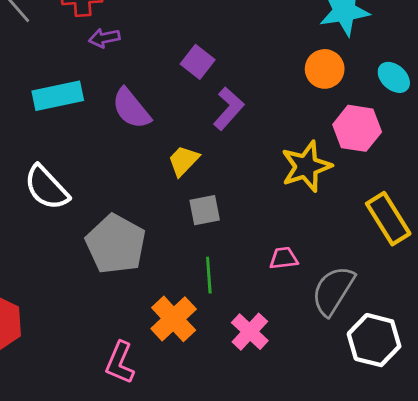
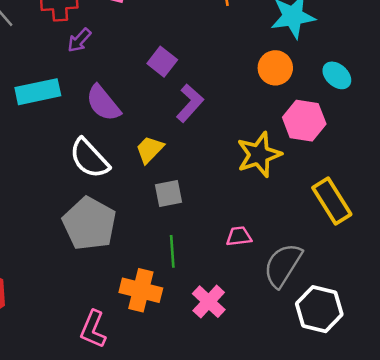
purple arrow: (104, 38) -> (79, 40), turned -36
white semicircle: (46, 188) -> (89, 158), moved
orange cross: (174, 319) -> (141, 290), turned -33

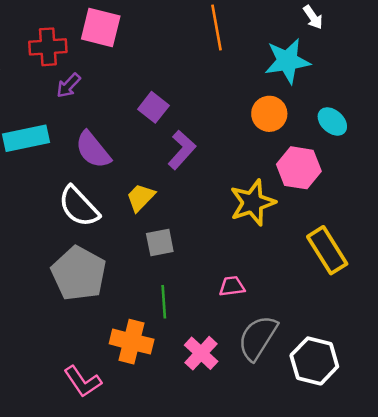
gray semicircle: (283, 265) -> (258, 338), moved
pink L-shape: (93, 329) -> (83, 382), turned -57

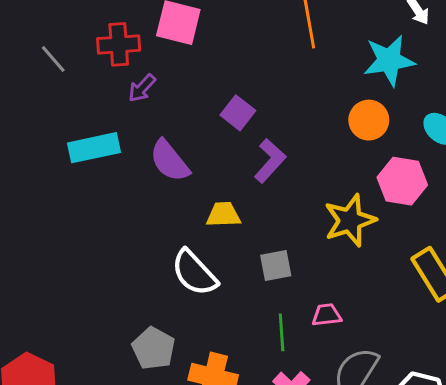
yellow trapezoid: (141, 197) -> (223, 215), turned 44
white semicircle: (79, 206) -> (194, 273), moved
gray square: (160, 242) -> (276, 265), moved
gray pentagon: (79, 273) -> (154, 348), moved, size x0.7
green line: (164, 302) -> (282, 332), moved

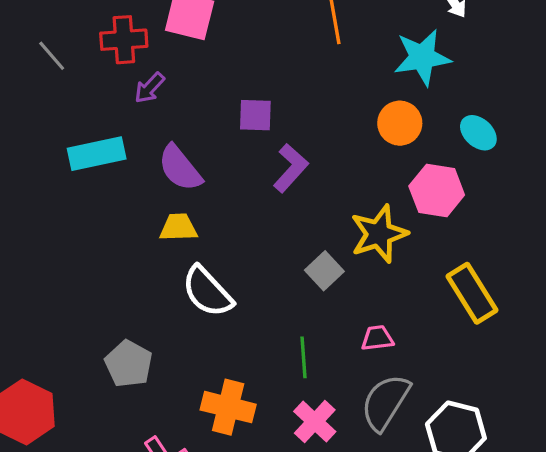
purple square: (238, 113) -> (255, 115), turned -36
yellow trapezoid: (223, 215) -> (178, 227), moved
gray square: (276, 265) -> (324, 271), moved, turned -32
pink trapezoid: (327, 315) -> (377, 338), moved
gray pentagon: (154, 348) -> (129, 364), moved

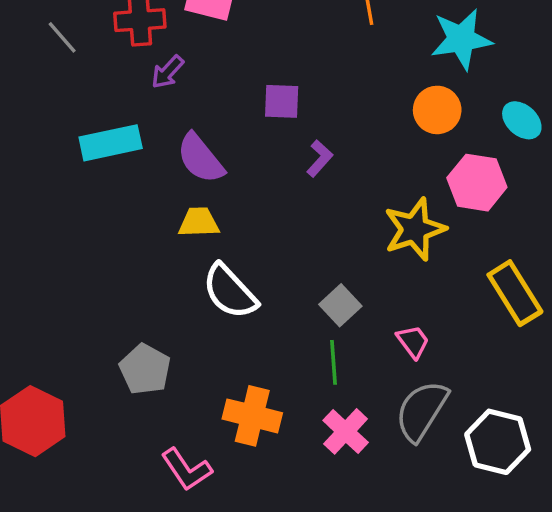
purple L-shape: (291, 168) -> (320, 158), size x0.7
gray square: (324, 271) -> (340, 305), moved
pink trapezoid: (377, 338) -> (413, 342), turned 60

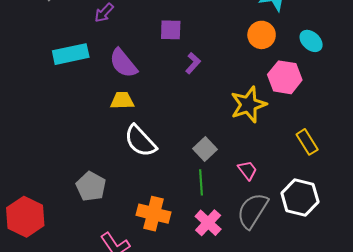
yellow rectangle: (515, 293) -> (307, 142), size x0.7
white hexagon: (498, 442) -> (300, 198), moved

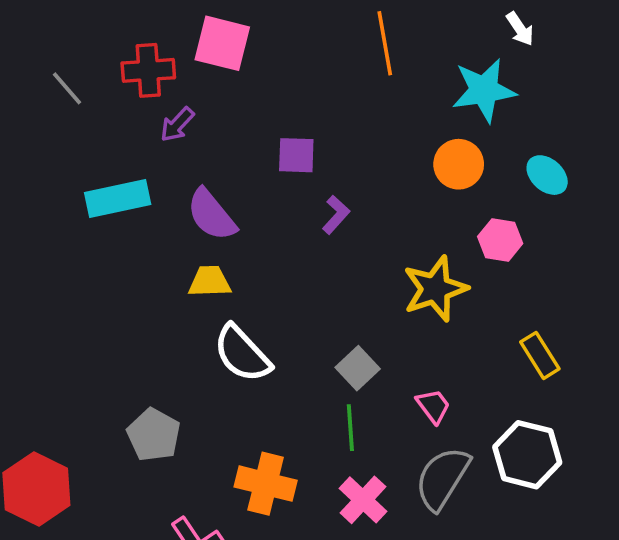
pink hexagon: (285, 77) -> (500, 240), size x0.7

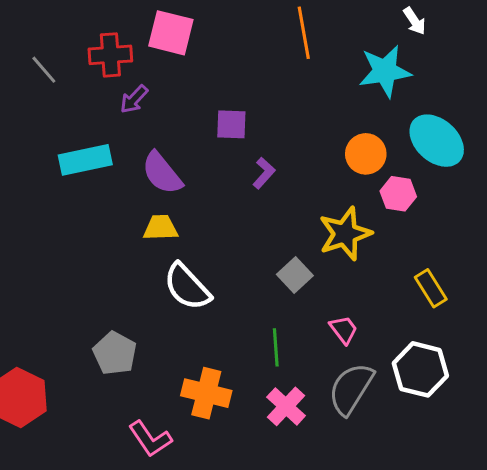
orange circle: (459, 164) -> (366, 154), moved
cyan ellipse: (547, 175) -> (437, 141), size x1.6
gray square: (358, 368) -> (295, 275), moved

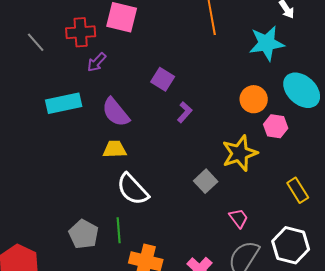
purple square: (231, 124) -> (163, 79), turned 30
green line: (276, 347) -> (119, 230), moved

